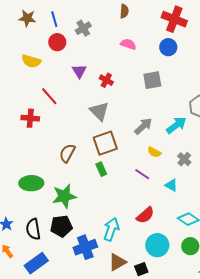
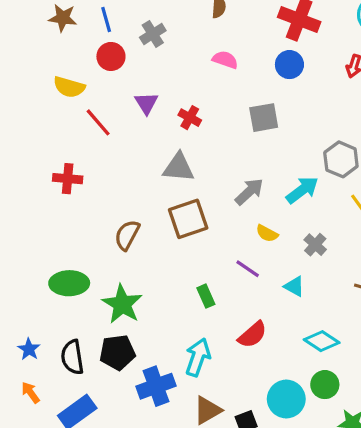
red line: (49, 96) -> (98, 122), moved
gray triangle: (99, 111) -> (179, 167), turned -40
green rectangle: (101, 169) -> (206, 296), moved
green star: (64, 196) -> (122, 304), turned -30
cyan circle: (157, 245) -> (286, 399), moved

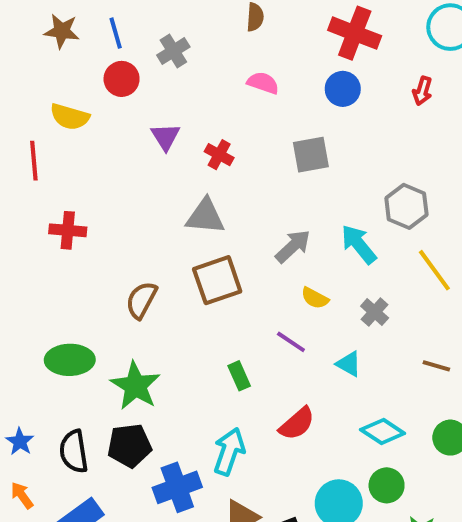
red line: (98, 122) -> (34, 161), moved, turned 36
cyan arrow: (302, 190) -> (359, 244), turned -92

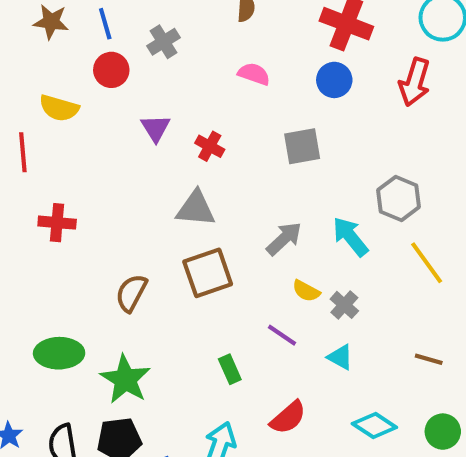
red arrow: (422, 91) -> (415, 82), size x1.6
gray cross: (375, 312) -> (344, 305), moved

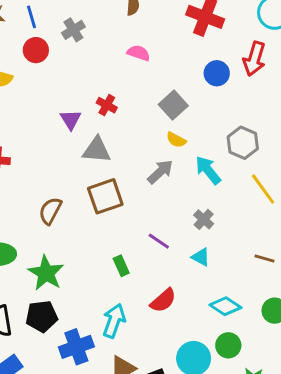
blue circle: (334, 80) -> (217, 73), moved
purple triangle: (155, 128) -> (71, 120), moved
gray square: (302, 146) -> (173, 105), turned -32
yellow semicircle: (306, 291) -> (176, 140), moved

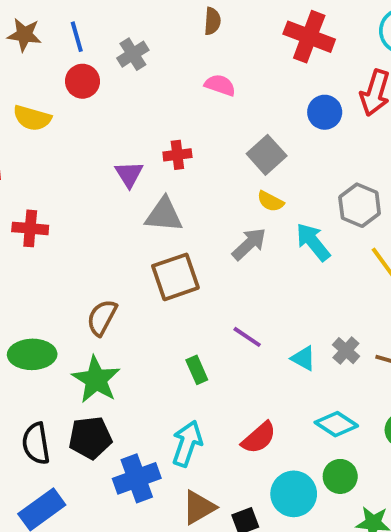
red cross: (107, 105) -> (177, 155), turned -36
brown semicircle: (50, 211) -> (102, 318), moved
gray cross: (204, 219) -> (346, 351), moved
red semicircle: (163, 300) -> (259, 438), moved

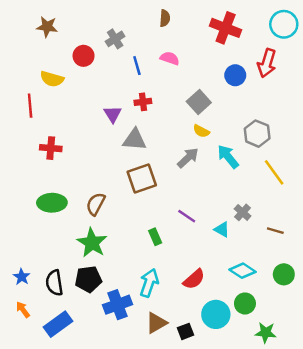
blue line: (77, 37) -> (137, 66), moved
gray cross: (346, 351) -> (243, 212), moved
green ellipse: (32, 354) -> (52, 203), moved

